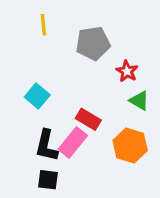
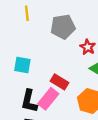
cyan square: (37, 96) -> (22, 65), turned -30

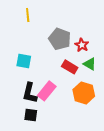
gray pentagon: (63, 27) -> (60, 39), moved, turned 30
red rectangle: (60, 82) -> (70, 67), moved

